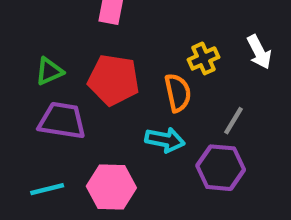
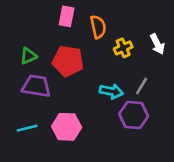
orange semicircle: (178, 93) -> (98, 27), moved
cyan arrow: (165, 140) -> (111, 91), moved

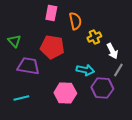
white arrow: (157, 44) -> (112, 51), moved
green triangle: (28, 56) -> (14, 41), moved, turned -48
gray line: (142, 86) -> (118, 70), moved
pink hexagon: (67, 127) -> (65, 93), moved

